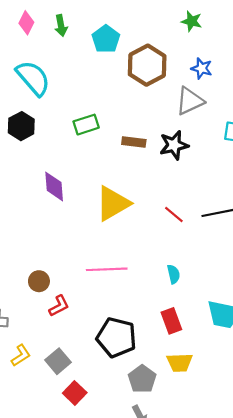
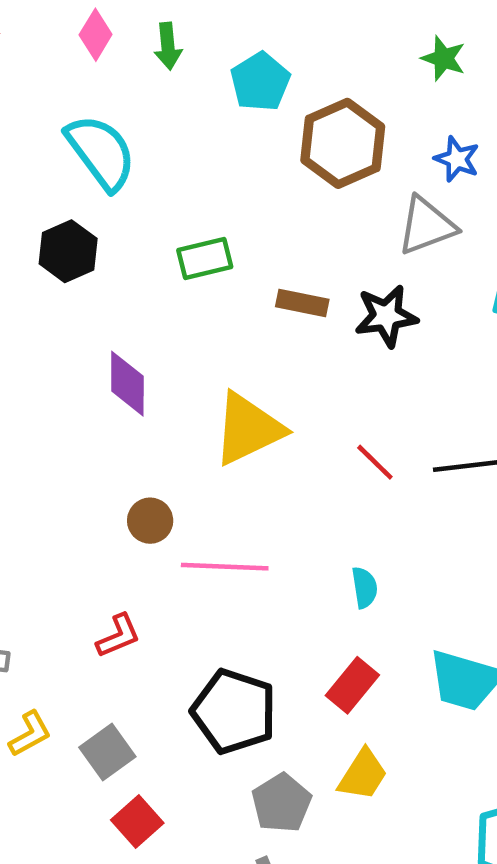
brown circle: (39, 281) -> (150, 521), moved
red rectangle: (171, 321) -> (352, 685), turned 55
yellow trapezoid: (180, 363) -> (363, 775), turned -60

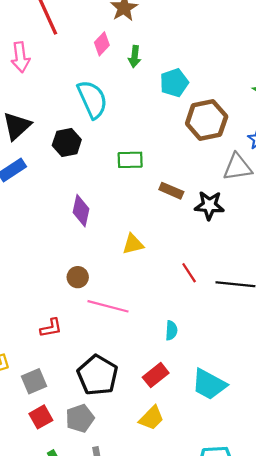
yellow triangle: (248, 429) -> (133, 244), size x0.6
gray pentagon: (281, 803) -> (80, 418), moved

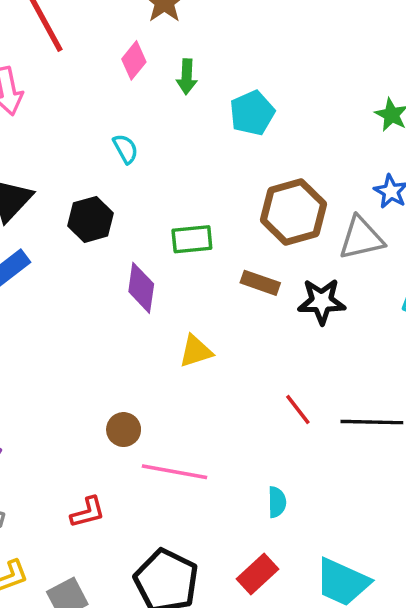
cyan semicircle: (92, 99) -> (125, 149), size x0.5
brown hexagon: (207, 120) -> (293, 212), moved
purple diamond: (81, 211) -> (141, 288), moved
yellow triangle: (133, 244) -> (196, 351), moved

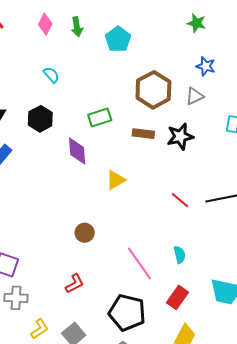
gray triangle: (361, 238) -> (195, 96), size x0.7
pink line: (174, 472) -> (139, 263), moved, turned 57

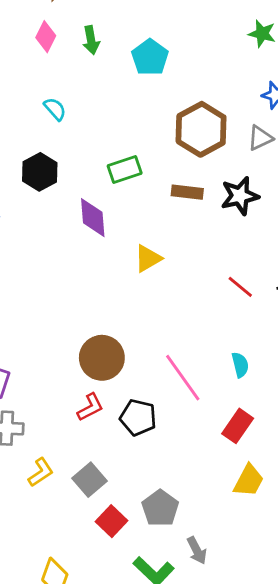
brown circle: (85, 233) -> (102, 358), moved, size x1.6
black pentagon: (127, 313) -> (138, 417), moved, size x0.7

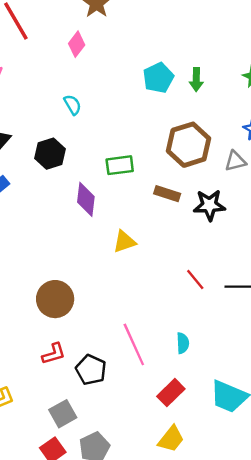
green arrow: (91, 40) -> (196, 80), moved
brown circle: (102, 358) -> (55, 299), moved
gray square: (89, 480) -> (63, 414), moved

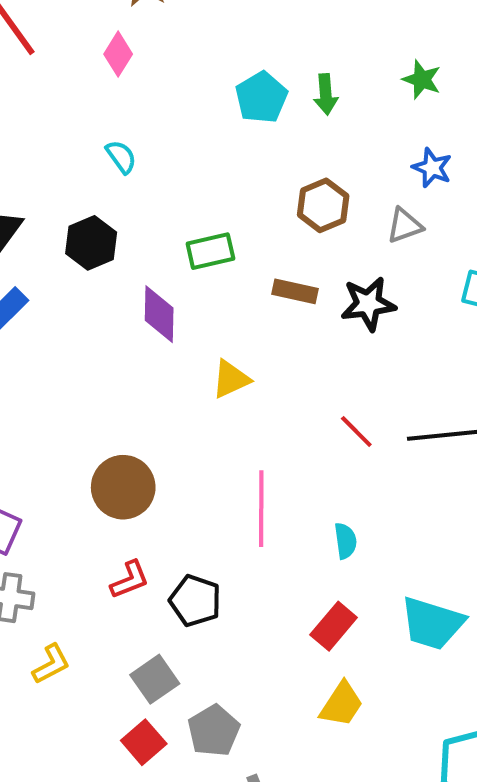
brown hexagon: (189, 145) -> (323, 205), size x0.7
pink line: (134, 344) -> (261, 509), moved, turned 30

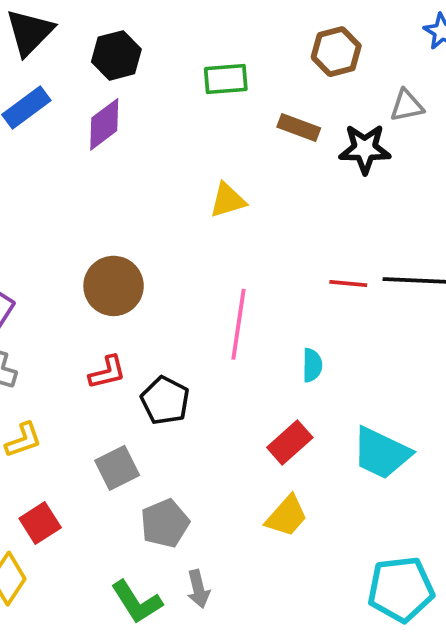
gray triangle: (405, 226) -> (407, 106), moved
purple diamond: (159, 314) -> (104, 124), moved, turned 44
red line: (356, 431) -> (348, 284), moved, turned -48
red square: (144, 742) -> (40, 523), moved

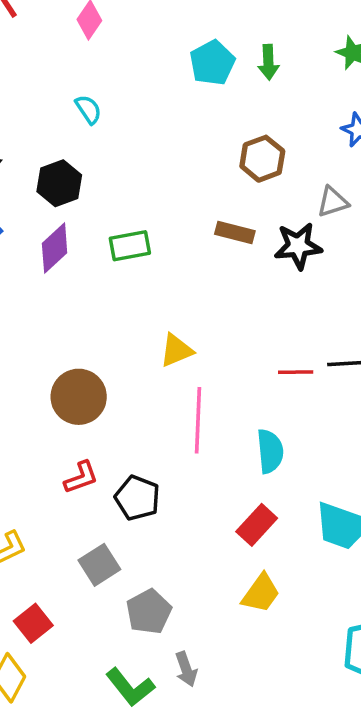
green rectangle: (226, 79) -> (130, 246), moved
yellow triangle: (228, 200) -> (176, 350), moved
cyan semicircle: (312, 365) -> (270, 451), size x1.4

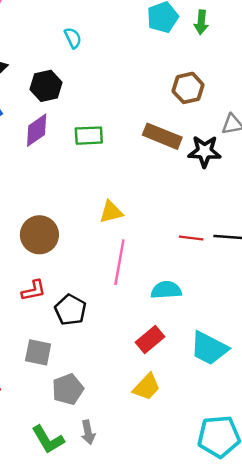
brown rectangle: (235, 232) -> (162, 136), size x1.4
cyan semicircle: (270, 451) -> (166, 290), turned -96
gray square: (99, 565) -> (38, 352), turned 36

